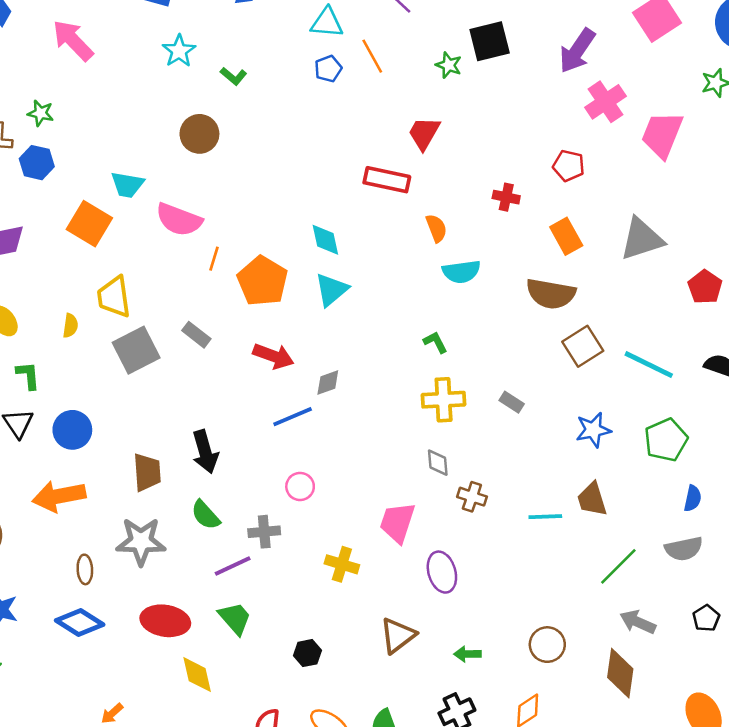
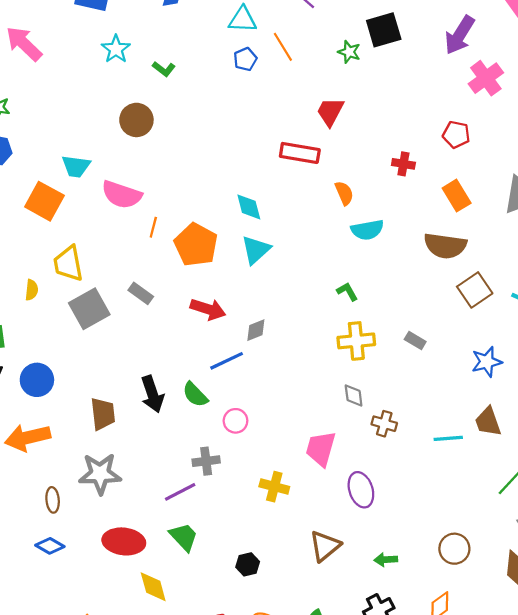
green semicircle: (206, 515) -> (195, 395), moved
blue diamond: (80, 623) -> (50, 546), size x0.7

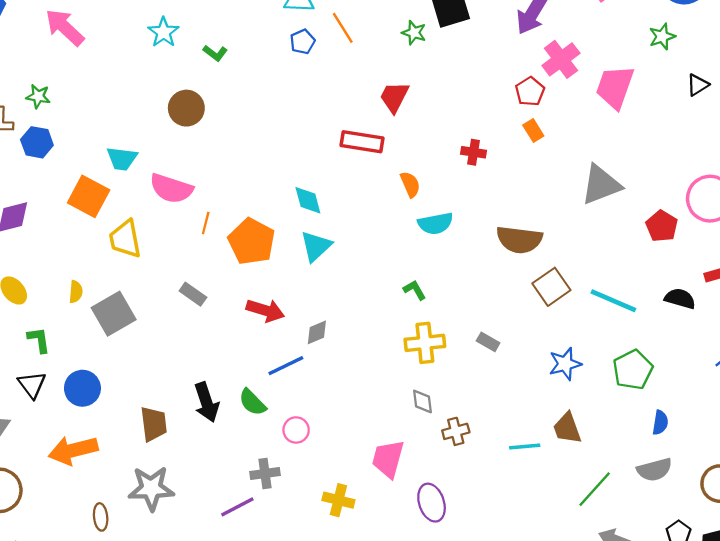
red pentagon: (456, 135) -> (530, 91), moved, turned 30
orange rectangle: (457, 196) -> (533, 131), moved, size x0.7
yellow trapezoid: (68, 264) -> (125, 239), moved
gray square: (89, 309) -> (114, 314), moved
brown cross: (384, 424) -> (456, 431), turned -30

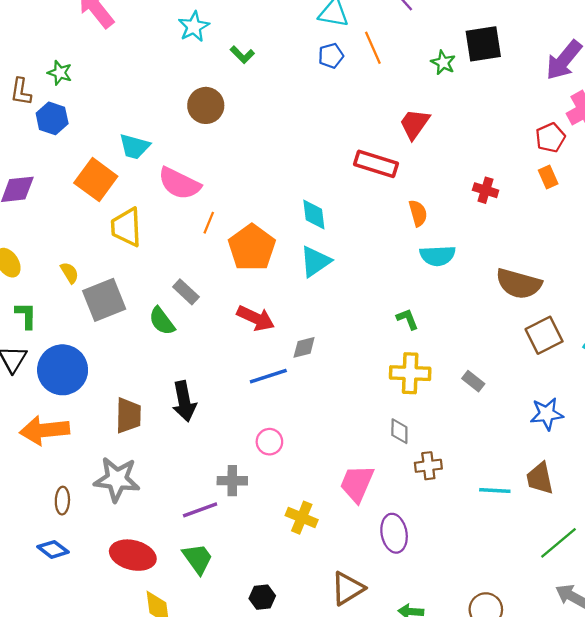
yellow semicircle: (76, 292) -> (70, 273), turned -45
blue circle: (82, 388) -> (63, 370), size x1.4
green semicircle: (252, 402) -> (162, 321), moved

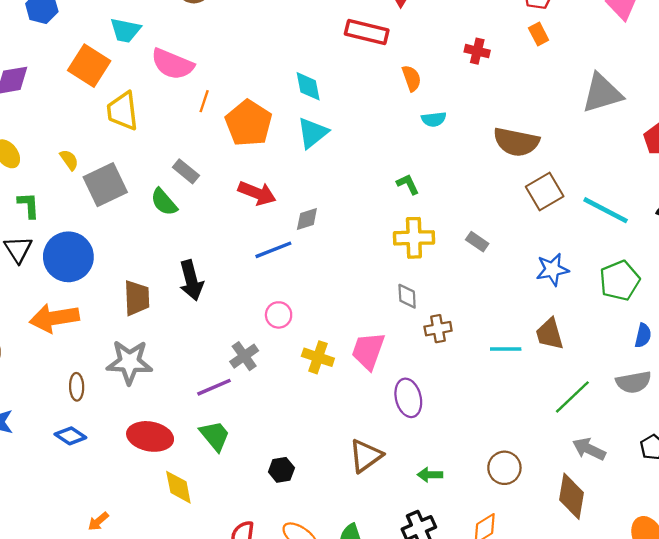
cyan semicircle: (438, 256) -> (434, 119), size x0.7
gray cross: (232, 481) -> (244, 356), turned -32
yellow cross: (302, 518) -> (318, 357), moved

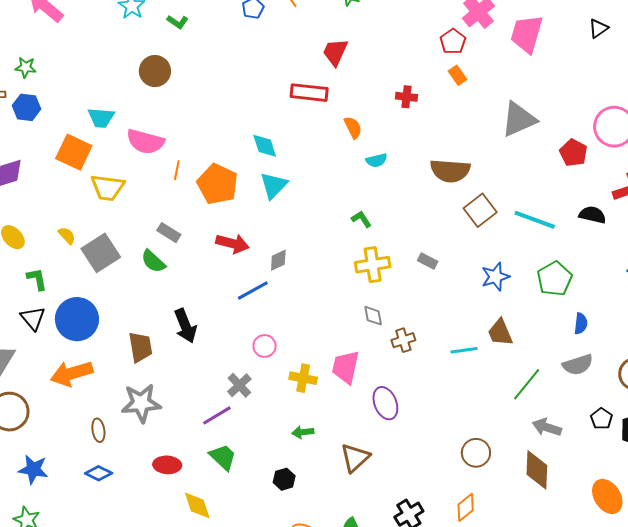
yellow trapezoid: (123, 111) -> (108, 187), turned -69
red ellipse: (150, 436) -> (167, 465), size x0.7
green arrow: (430, 475) -> (303, 432), moved

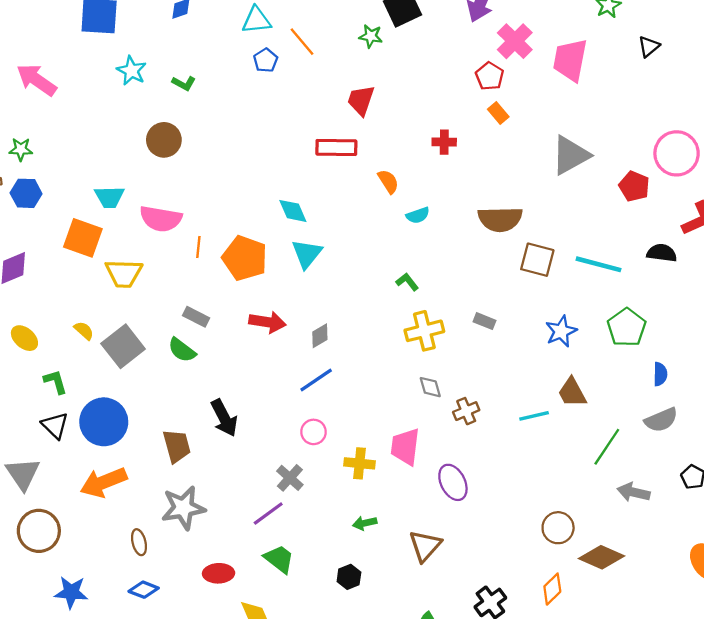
brown square: (480, 210) -> (537, 260), turned -32
blue line: (253, 291) -> (316, 380), moved
brown diamond: (537, 470) -> (601, 557), moved, turned -63

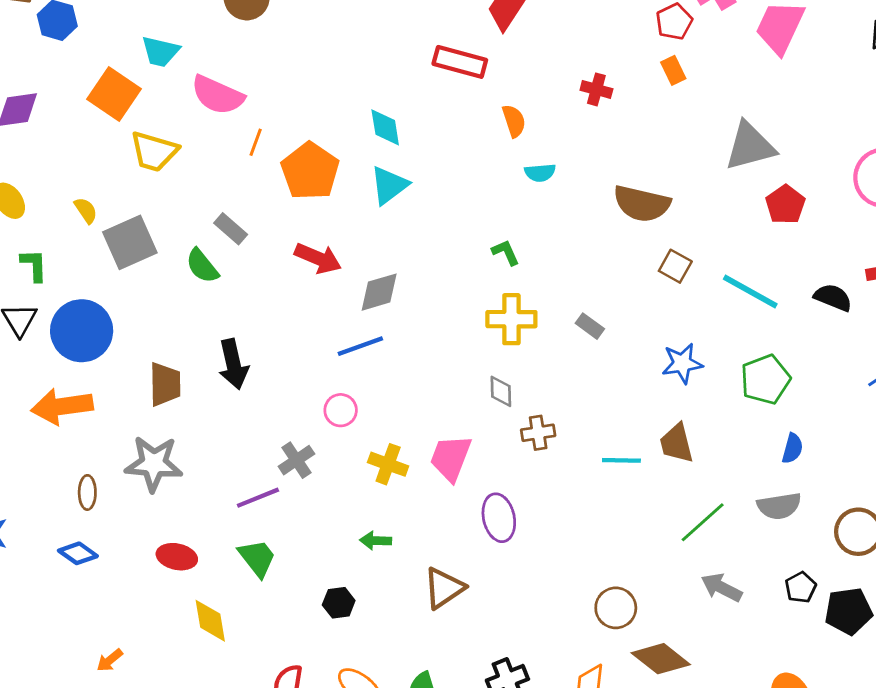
red pentagon: (634, 186) -> (785, 205), moved
brown square: (537, 260) -> (675, 266), size x0.7
gray diamond: (320, 336) -> (379, 292), size x1.4

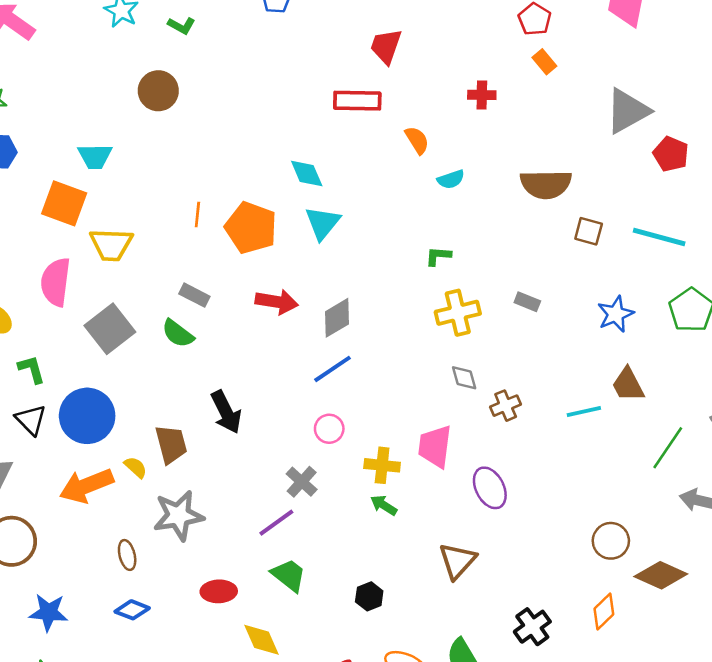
pink semicircle: (218, 95) -> (56, 282), moved, turned 87
yellow semicircle: (86, 210) -> (136, 467), moved
green L-shape: (506, 252) -> (438, 256), turned -48
green arrow: (376, 541) -> (384, 505), moved, turned 44

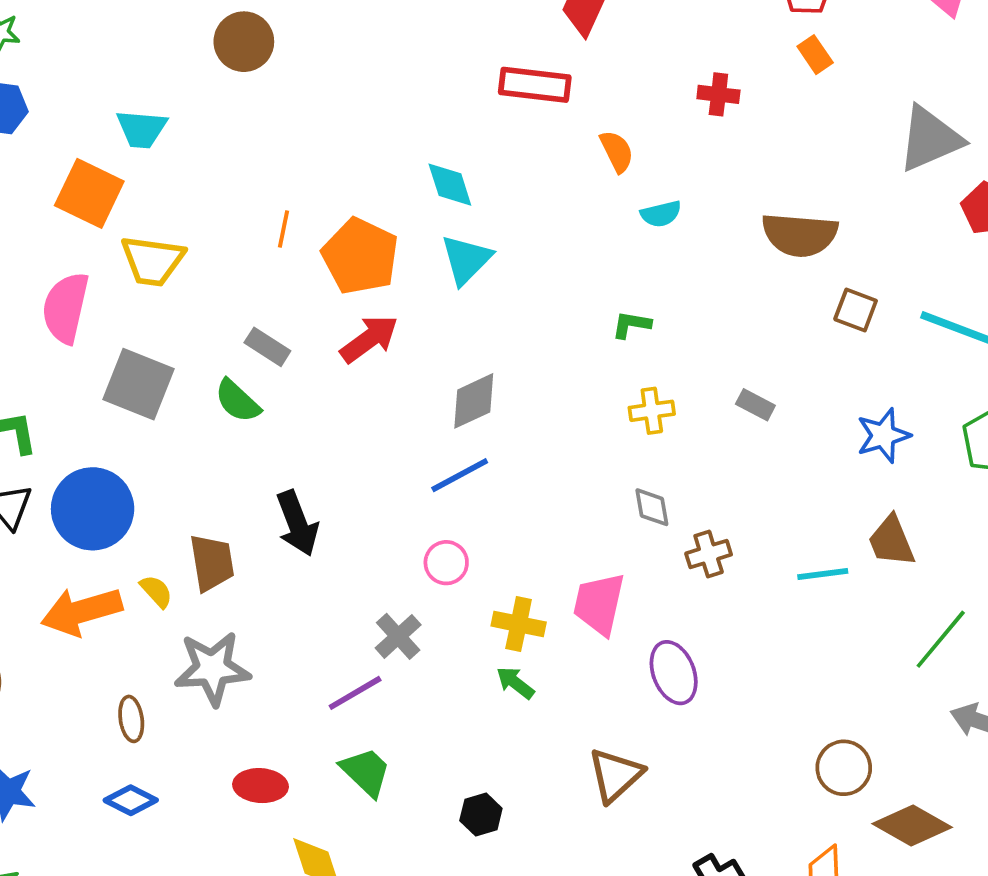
red arrow: (277, 302) -> (369, 339), moved, turned -51
yellow cross: (458, 313) -> (652, 411), size x0.7
gray square: (110, 329) -> (139, 384), turned -36

